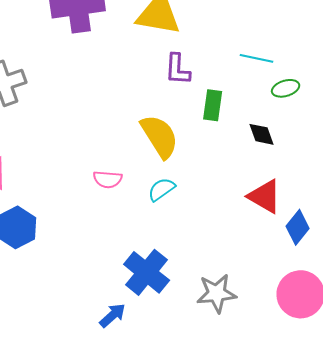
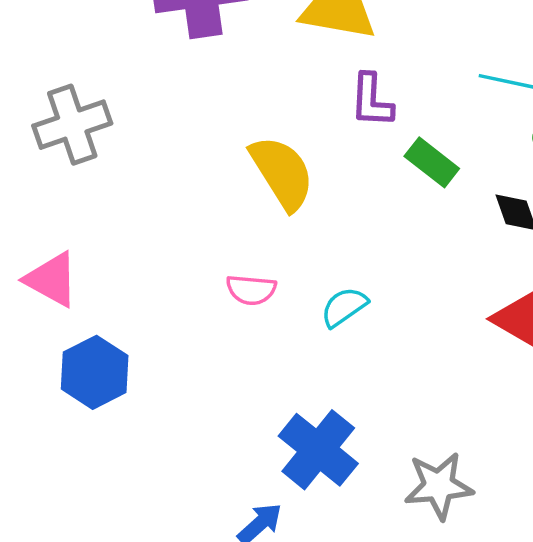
green rectangle: (213, 105) -> (432, 162), turned -60
yellow semicircle: (160, 136) -> (282, 173), moved

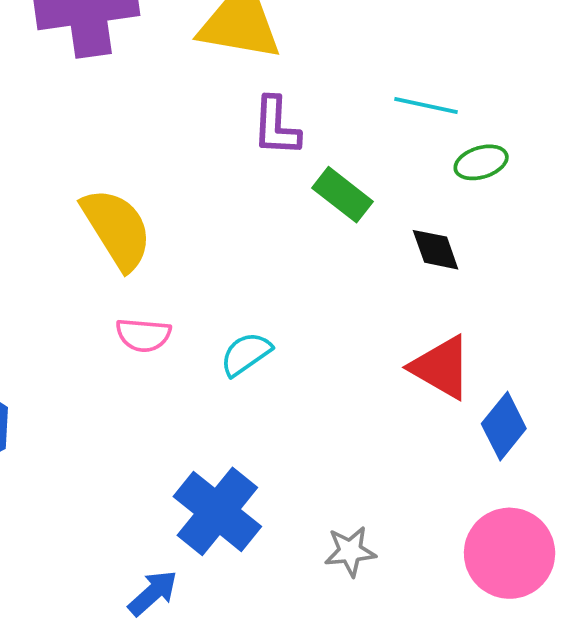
yellow semicircle: (282, 173) -> (117, 229), moved
gray star: (439, 486) -> (350, 551), size x0.7

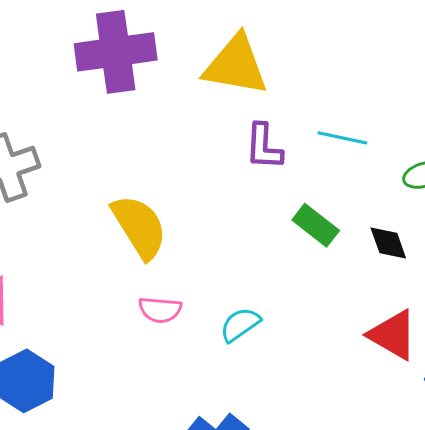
cyan line: (426, 105) -> (342, 138), moved
green rectangle: (343, 195) -> (316, 225), moved

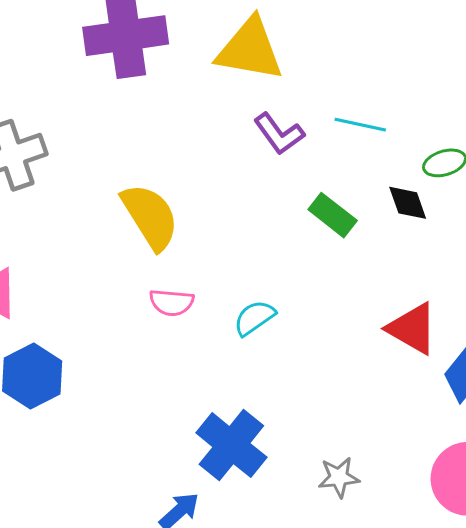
purple L-shape: (264, 147) -> (279, 134), turned -39
black diamond: (388, 243) -> (408, 203), moved

